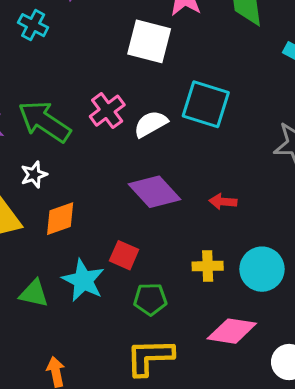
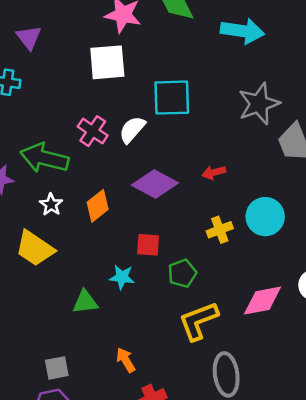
orange diamond: (60, 219) -> (98, 206), moved
cyan star: (83, 280) -> (122, 277), size x0.7
pink diamond: (232, 331) -> (262, 301), moved

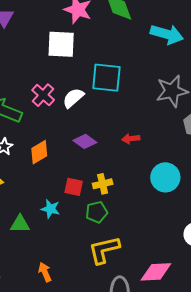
purple diamond: (155, 184) -> (85, 141), size x0.7
yellow cross: (220, 230) -> (103, 184), moved
pink diamond: (262, 301) -> (156, 272), moved

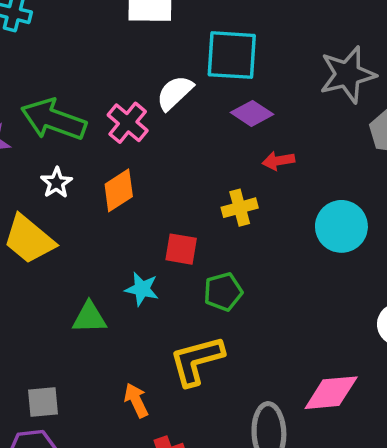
pink cross: (43, 95) -> (128, 123), moved
purple diamond: (85, 141) -> (252, 113), moved
yellow cross: (103, 184) -> (240, 208), moved
yellow L-shape: (104, 250) -> (197, 361), moved

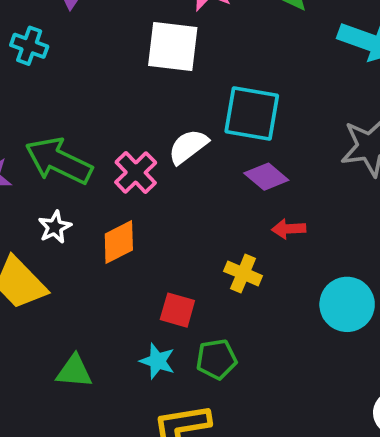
yellow cross: (240, 208) -> (243, 273), turned 32
cyan star: (142, 289) -> (157, 361), moved

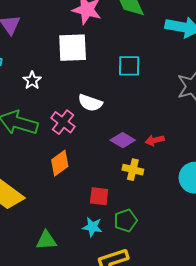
cyan square: (252, 114) -> (129, 66), moved, size x0.7
white semicircle: (188, 147) -> (90, 103), turned -115
purple diamond: (266, 177) -> (123, 140), moved
white star: (55, 227) -> (32, 80), moved

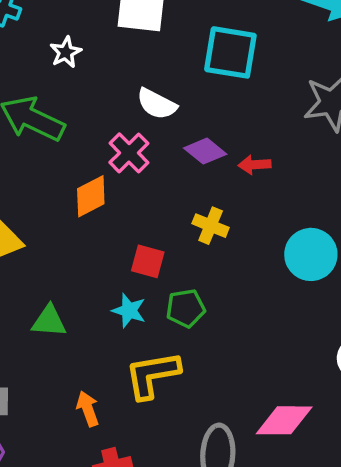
cyan square: (129, 66) -> (230, 52), size x1.4
pink cross: (63, 122) -> (129, 153), moved
purple diamond: (123, 140) -> (205, 151), moved
red arrow: (155, 140) -> (254, 165), moved

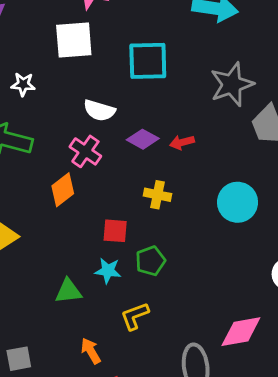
white star: (66, 52) -> (23, 84), turned -30
green triangle: (49, 321) -> (68, 291), moved
yellow L-shape: (152, 375) -> (135, 316), size x0.7

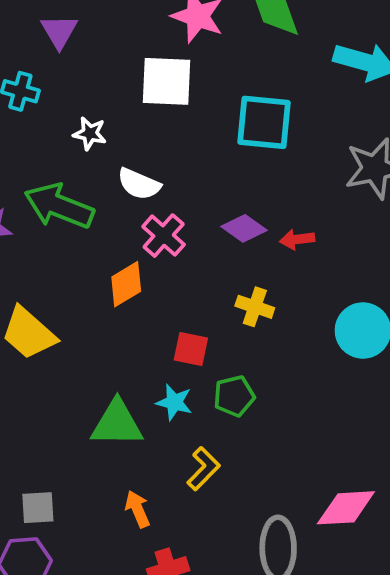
white semicircle: (99, 110) -> (139, 184), moved
green triangle: (68, 291) -> (117, 423), size x1.4
yellow L-shape: (135, 316) -> (203, 469), turned 148

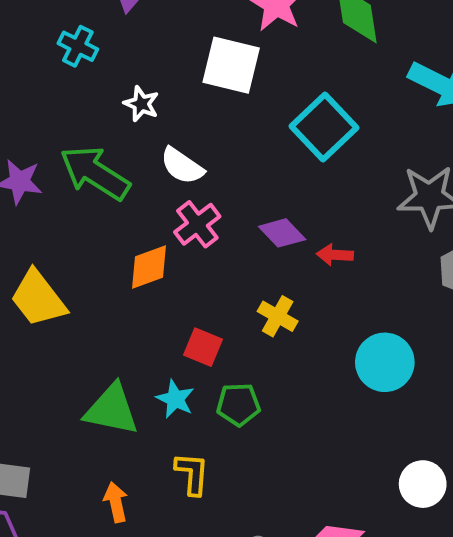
cyan square: (264, 122) -> (324, 127), turned 30
yellow L-shape: (203, 469) -> (192, 474), turned -51

